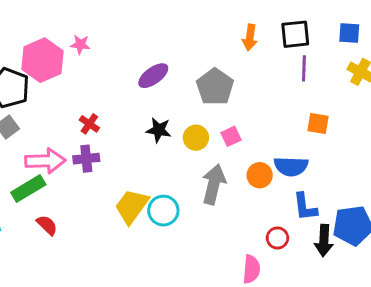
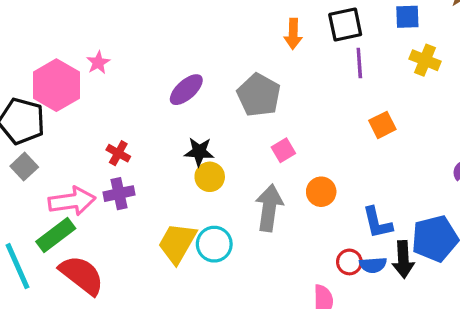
pink star: (80, 44) -> (98, 62), turned -30
orange square: (318, 124) -> (382, 125), turned -30
yellow circle: (196, 138) -> (210, 177), moved
blue semicircle: (291, 166) -> (373, 265), moved, size x0.7
red semicircle: (47, 225) -> (82, 275), size x1.8

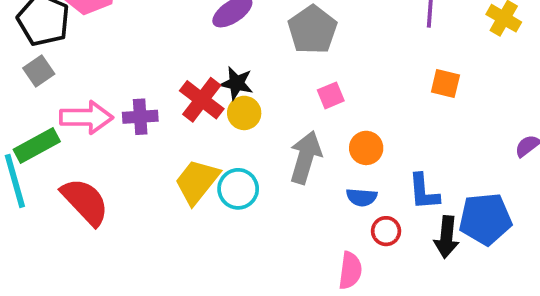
orange square: (382, 125) -> (445, 83), turned 32
red cross: (118, 153) -> (202, 100), moved, size x1.6
green rectangle: (56, 235) -> (37, 145), moved
blue semicircle: (373, 265) -> (362, 197), moved

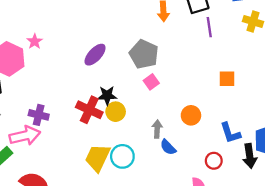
orange square: (445, 83) -> (227, 79), moved
pink square: (331, 95) -> (151, 82), moved
purple cross: (140, 117) -> (39, 115), moved, turned 30
gray arrow: (305, 157) -> (157, 129), size x0.6
blue semicircle: (362, 197) -> (168, 147), moved, turned 54

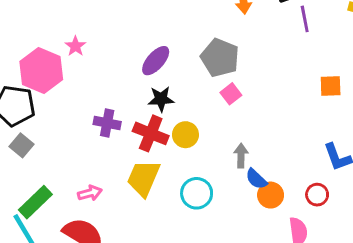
black star: (107, 95) -> (161, 99), moved
purple cross: (39, 115) -> (107, 123), moved
orange circle: (191, 115) -> (271, 195), moved
pink arrow: (25, 136) -> (90, 193), moved, size x0.6
yellow trapezoid: (98, 158) -> (143, 178), moved

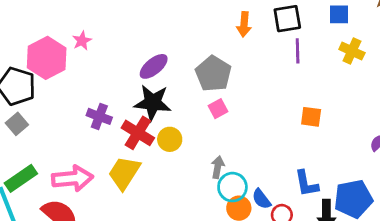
black star: (161, 99) -> (153, 103), size x1.5
blue semicircle: (256, 179) -> (261, 199), moved
pink arrow: (90, 193) -> (72, 178), size x1.8
cyan circle: (197, 193) -> (232, 187), moved

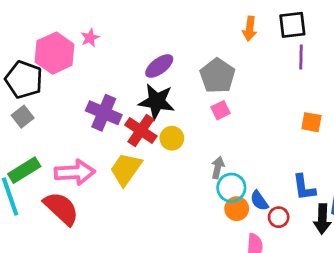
purple cross: (99, 116) -> (104, 113), size x1.4

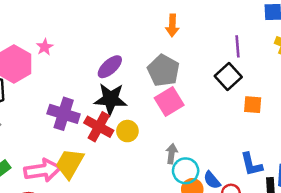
black square: (292, 25) -> (228, 76), moved, turned -30
orange arrow: (250, 29) -> (172, 25), moved
pink square: (220, 110) -> (169, 101), size x1.6
yellow trapezoid: (126, 169) -> (70, 163), moved

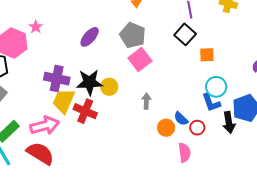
black star: (111, 99) -> (89, 82), moved
red cross: (99, 127) -> (85, 111), moved
yellow trapezoid: (70, 163) -> (64, 101), moved
cyan circle: (186, 171) -> (216, 87), moved

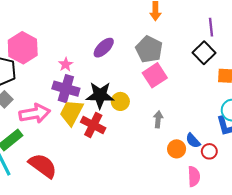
pink star: (36, 27) -> (66, 64), moved
pink arrow: (45, 126) -> (35, 113), moved

